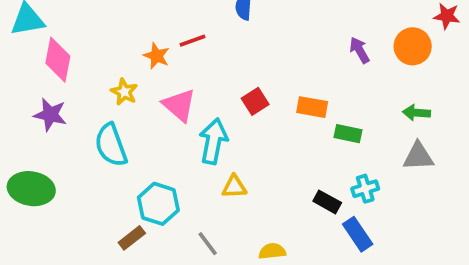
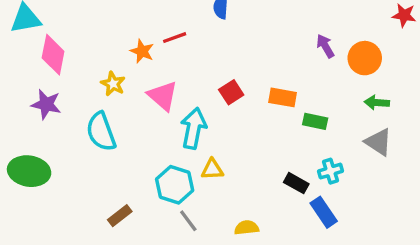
orange circle: (413, 46) -> (365, 58), moved
gray triangle: (418, 156) -> (378, 142), turned 36
cyan hexagon: (158, 204) -> (175, 185), moved

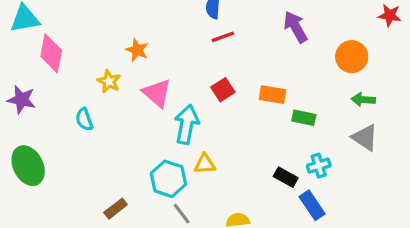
red line: (175, 38) -> (223, 37), moved
purple arrow: (325, 46) -> (296, 27), moved, size x1.4
purple star: (46, 104) -> (21, 100), moved
cyan semicircle: (101, 132) -> (84, 119), moved, size x0.6
green ellipse: (29, 171) -> (28, 166), turned 54

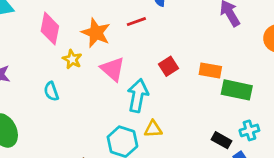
red line: (223, 37) -> (136, 22), moved
orange star: (137, 50) -> (96, 33), size x1.5
pink diamond: (51, 53) -> (50, 29), moved
green rectangle: (304, 118) -> (237, 90), size x1.5

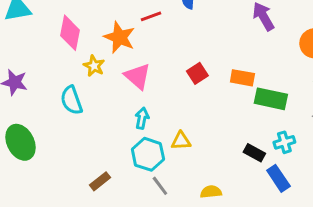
red line: (136, 22) -> (151, 16), moved
cyan semicircle: (51, 91) -> (71, 100), size x1.4
cyan arrow: (138, 96) -> (142, 118), moved, size x0.6

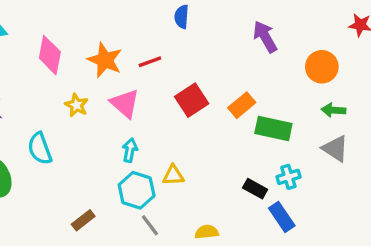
red line: (151, 16) -> (150, 62), moved
yellow star: (94, 66) -> (76, 105), moved
red square: (197, 73) -> (192, 100), size x1.4
orange rectangle: (242, 78) -> (242, 105), turned -50
cyan semicircle: (71, 100) -> (40, 149), moved

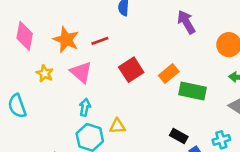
cyan cross: (288, 177) -> (221, 140), moved

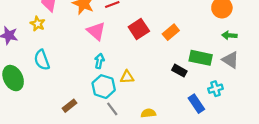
yellow star: (45, 73) -> (38, 24), moved
green rectangle: (193, 91) -> (201, 58), moved
black rectangle: (179, 136) -> (179, 71), moved

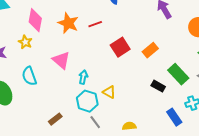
pink triangle: (96, 31) -> (61, 60), moved
green rectangle: (201, 58) -> (178, 74), turned 35
yellow triangle: (127, 77) -> (109, 92), turned 32

